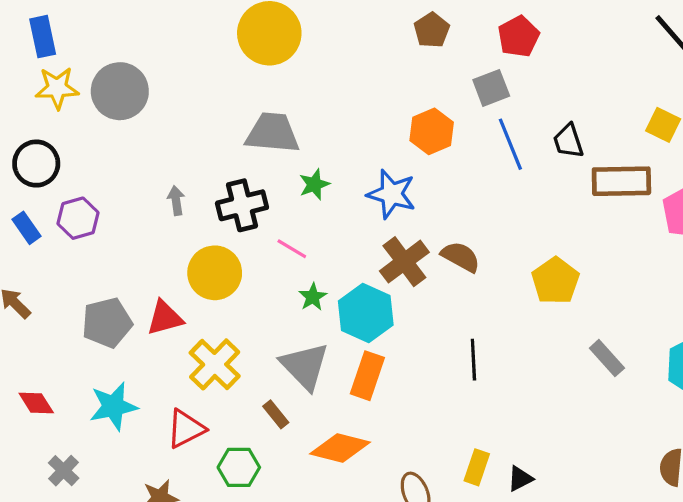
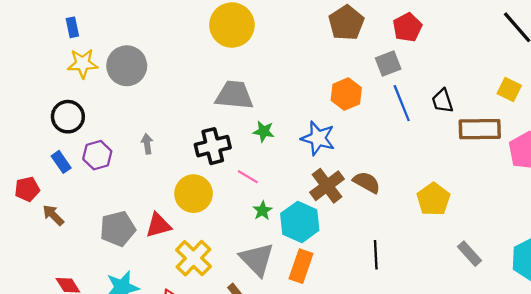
brown pentagon: (432, 30) -> (346, 23), size x1.4
blue rectangle: (43, 37) -> (72, 27), size x0.7
green star: (314, 184) -> (264, 131), turned 30
gray arrow: (176, 200) -> (147, 144), moved

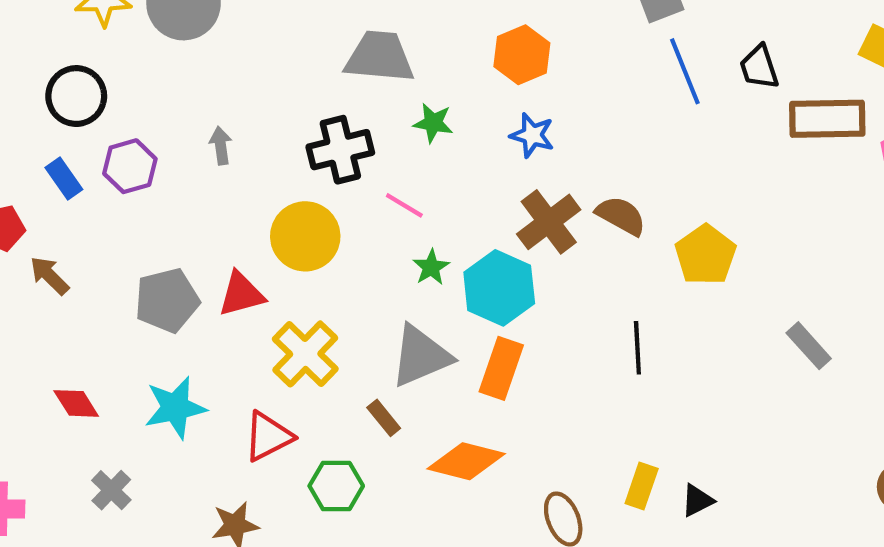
orange hexagon: (346, 94) -> (522, 55), moved
blue star: (318, 138) -> (532, 135), size x0.7
yellow pentagon: (433, 199) -> (706, 255), moved
gray triangle: (257, 259) -> (421, 356), turned 51

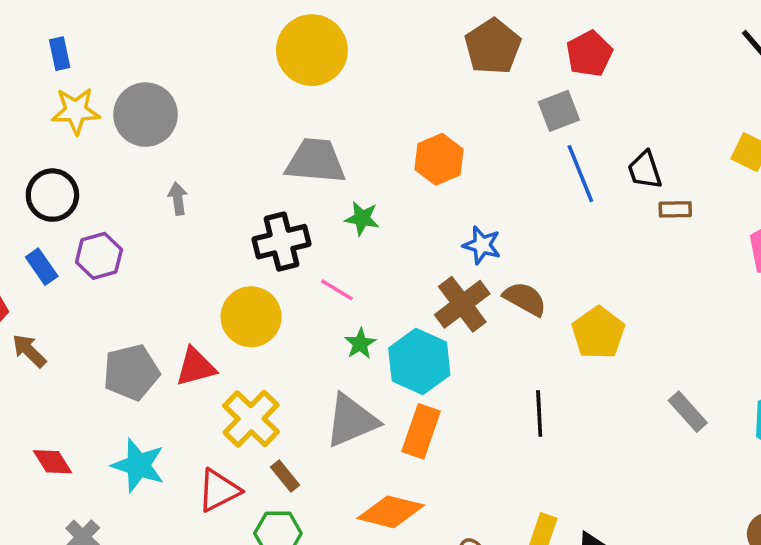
brown rectangle: (827, 119) -> (675, 209), moved, size x0.5
blue star: (532, 135) -> (482, 245), moved
gray arrow: (221, 146) -> (178, 199), moved
cyan star: (175, 408) -> (138, 465), turned 30
brown rectangle: (384, 418) -> (285, 476), moved

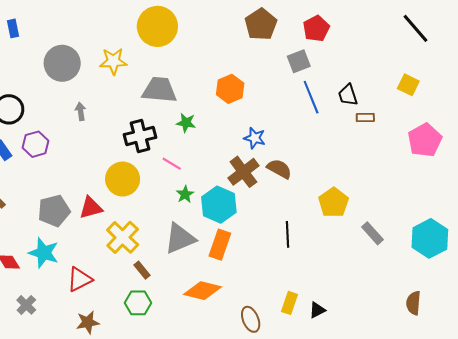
yellow star: (76, 111) -> (113, 61), moved
yellow pentagon: (598, 333) -> (334, 203), moved
cyan star: (138, 465) -> (44, 253), moved
red triangle: (219, 490) -> (80, 279), moved

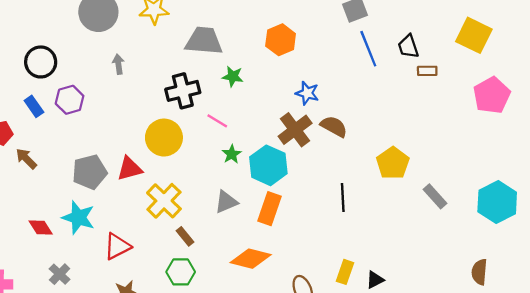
yellow square: (408, 85) -> (474, 35), size x1.5
gray triangle: (180, 238) -> (226, 202), size x0.7

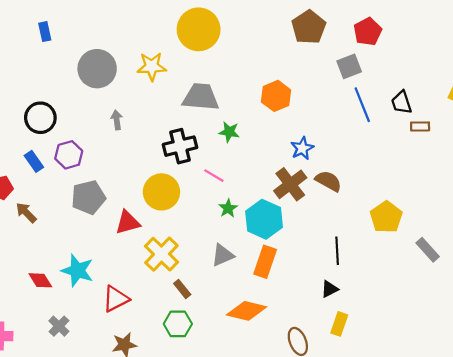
blue star: (307, 93) -> (302, 148), turned 30
gray pentagon: (90, 172) -> (88, 197), moved
black triangle: (375, 280) -> (329, 289), moved

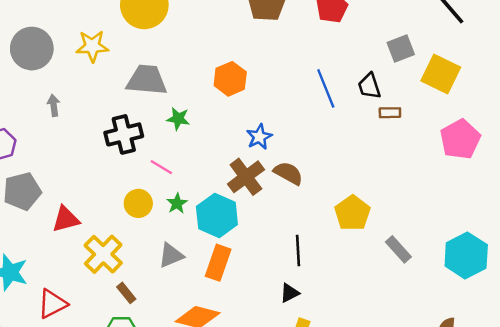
gray square: (349, 66) -> (401, 49), moved
yellow circle: (161, 192) -> (138, 203), moved, size x0.7

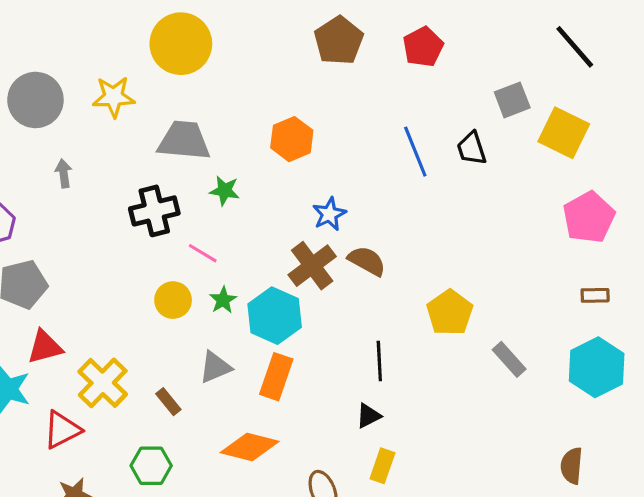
brown rectangle: (390, 113) -> (595, 295), moved
red triangle: (66, 219) -> (45, 347), moved
yellow cross: (103, 254) -> (103, 383), moved
brown rectangle: (126, 293) -> (168, 402), moved

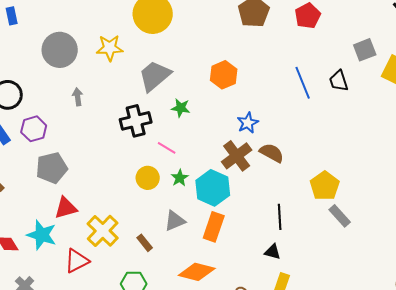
gray trapezoid: (184, 141) -> (155, 76), turned -45
gray rectangle: (509, 359) -> (340, 216), moved
black triangle: (368, 416) -> (273, 252), turned 42

